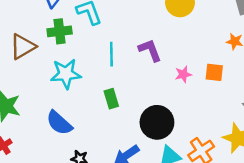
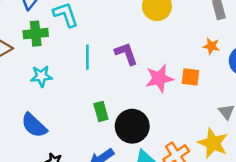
cyan star: (66, 74) -> (41, 76), size x0.7
pink star: (183, 74) -> (159, 78), size x1.6
green rectangle: (111, 99) -> (101, 112), moved

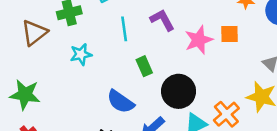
green rectangle: (101, 112) -> (144, 66), moved
blue semicircle: (34, 125) -> (120, 102), moved

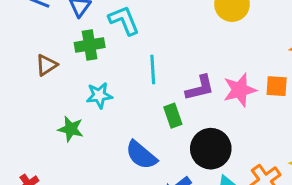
purple L-shape: (162, 20) -> (200, 88), moved, turned 100
brown triangle: (34, 33) -> (46, 65), size x0.7
green star: (25, 95) -> (71, 129), moved, size x0.7

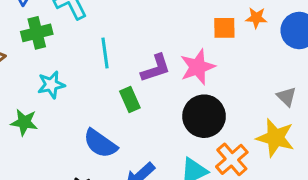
orange square: (277, 86) -> (224, 28), moved
black circle: (211, 149) -> (204, 116), moved

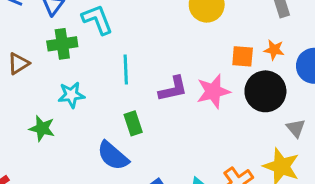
green rectangle: (130, 100) -> (133, 123), moved
black circle: (204, 116) -> (265, 91), moved

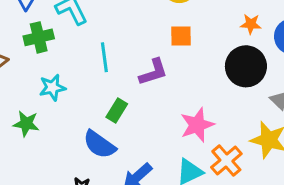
orange square: (243, 56) -> (181, 36), moved
pink star: (213, 91) -> (197, 125), moved
green rectangle: (133, 123) -> (117, 110), turned 55

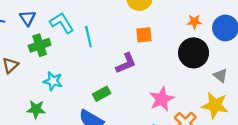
cyan line: (104, 57) -> (88, 37), moved
cyan star: (52, 88) -> (53, 81), turned 30
green rectangle: (117, 110) -> (102, 94), turned 35

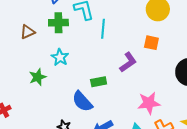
purple L-shape: (126, 63) -> (128, 62), turned -30
green star: (36, 109) -> (38, 77), turned 30

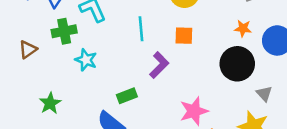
cyan line: (103, 29) -> (141, 29), moved
cyan star: (60, 57) -> (86, 60), moved

